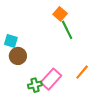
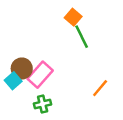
cyan square: (11, 41) -> (13, 81), moved, turned 32
pink rectangle: (51, 79) -> (40, 75), moved

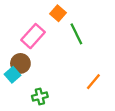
orange square: (73, 17) -> (58, 13), moved
pink rectangle: (40, 75) -> (33, 36), moved

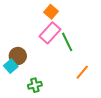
green line: (76, 34) -> (67, 42), moved
pink rectangle: (33, 36) -> (50, 33), moved

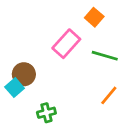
orange square: (51, 12) -> (94, 17), moved
green line: (67, 42) -> (105, 56), moved, turned -48

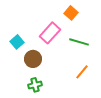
brown circle: (24, 74) -> (33, 59), moved
cyan square: (15, 88) -> (17, 42), moved

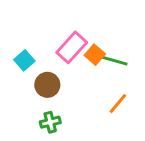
orange square: (71, 13) -> (95, 55), moved

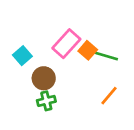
green cross: (50, 122) -> (46, 101), moved

